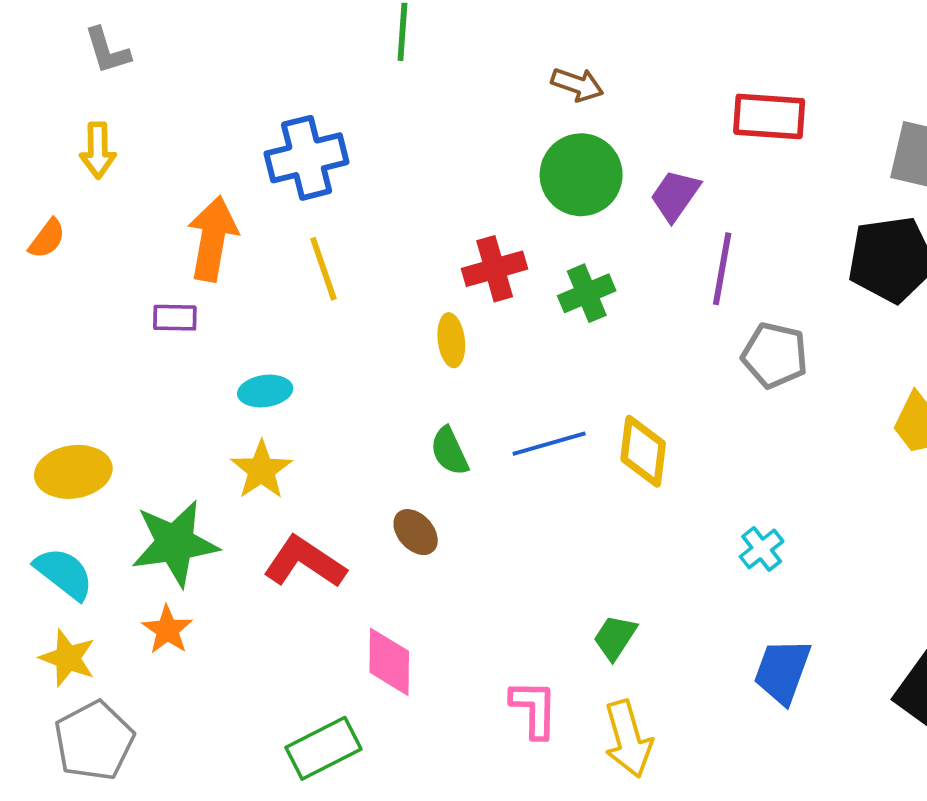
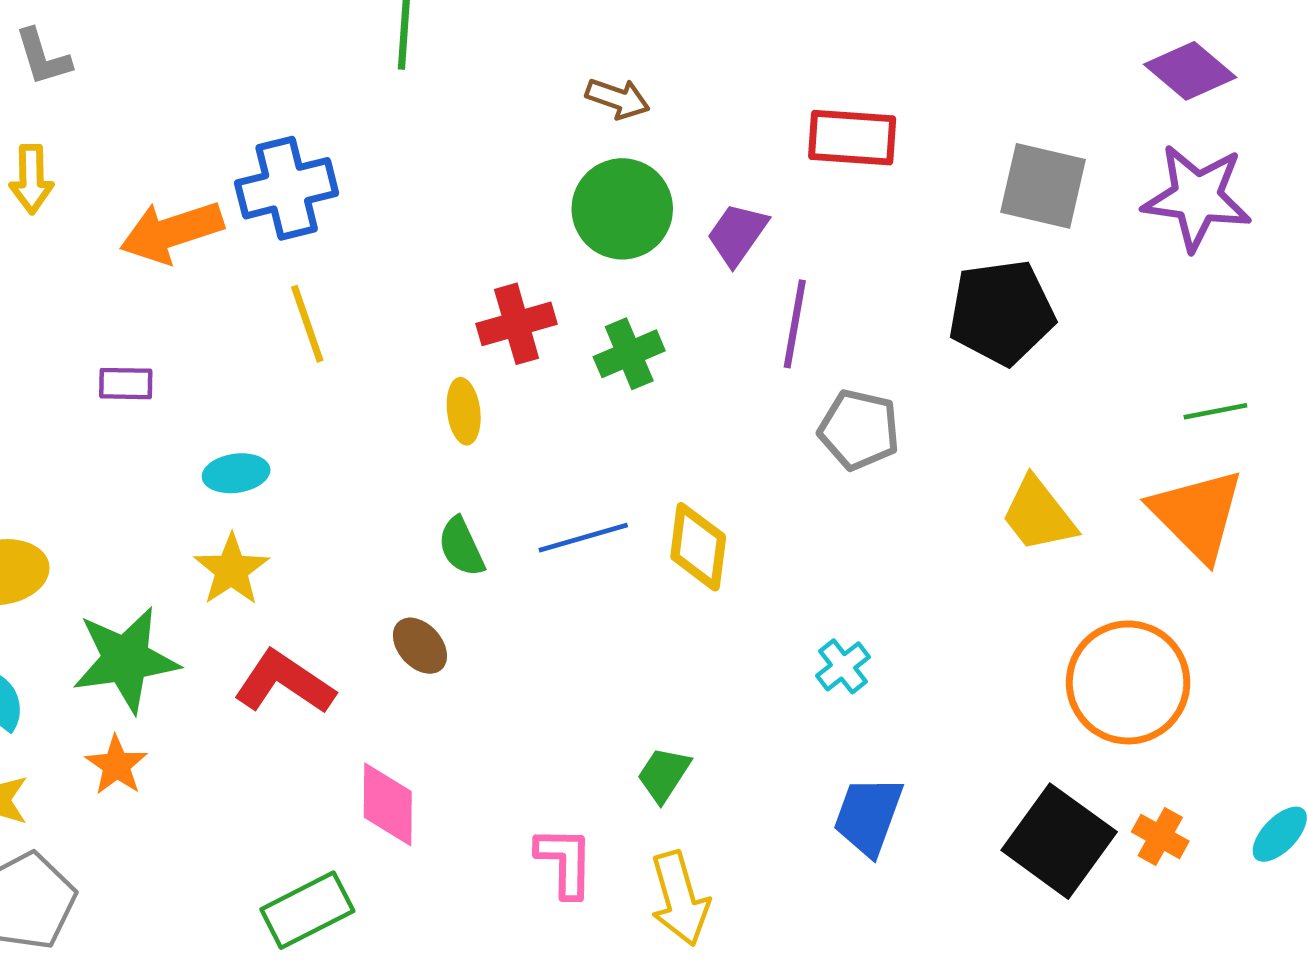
orange arrow: (212, 239) -> (172, 232), moved, turned -118

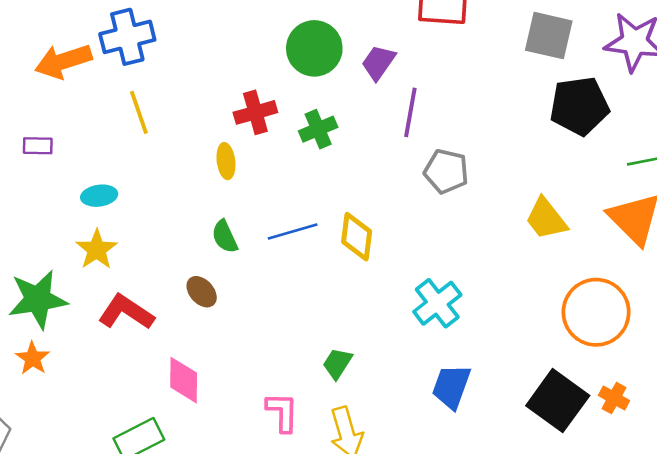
black pentagon: (1002, 312) -> (579, 106), moved
cyan cross: (843, 666) -> (437, 303), size x1.6

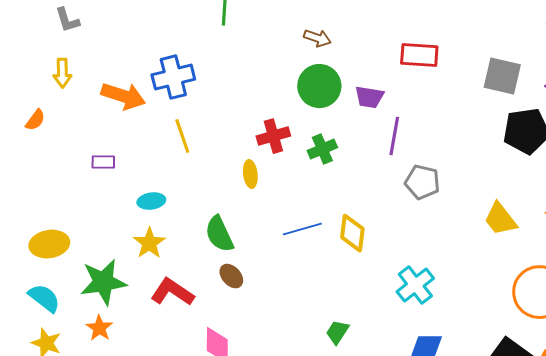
orange arrow: (63, 61) -> (123, 96), turned -144
purple trapezoid: (378, 62) -> (369, 97), turned -116
green semicircle: (225, 237) -> (219, 234), moved, size x1.4

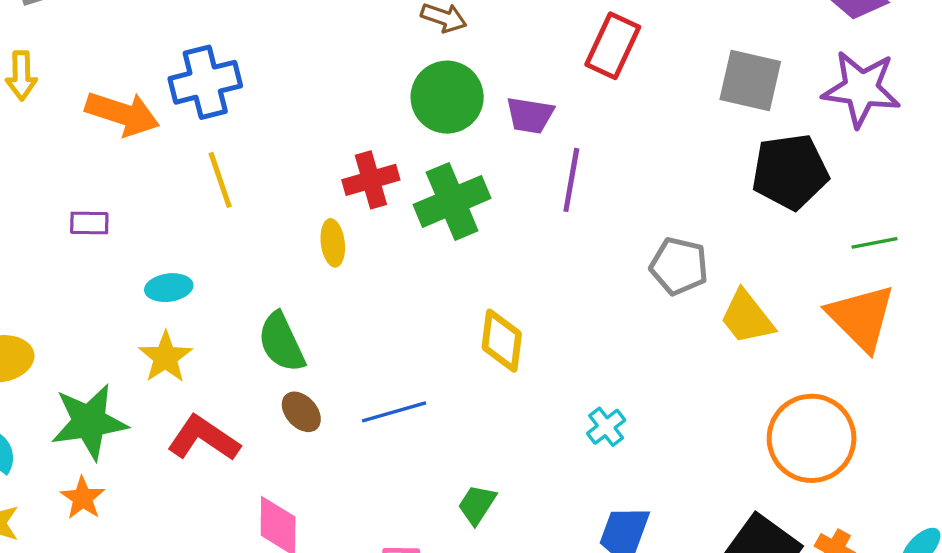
red rectangle: (419, 55) -> (613, 46), turned -69
green cross: (322, 149) -> (452, 201), size x1.5
gray pentagon: (422, 182) -> (679, 266), moved
blue line: (302, 229) -> (394, 412), moved
cyan cross: (415, 285) -> (606, 427), size x0.6

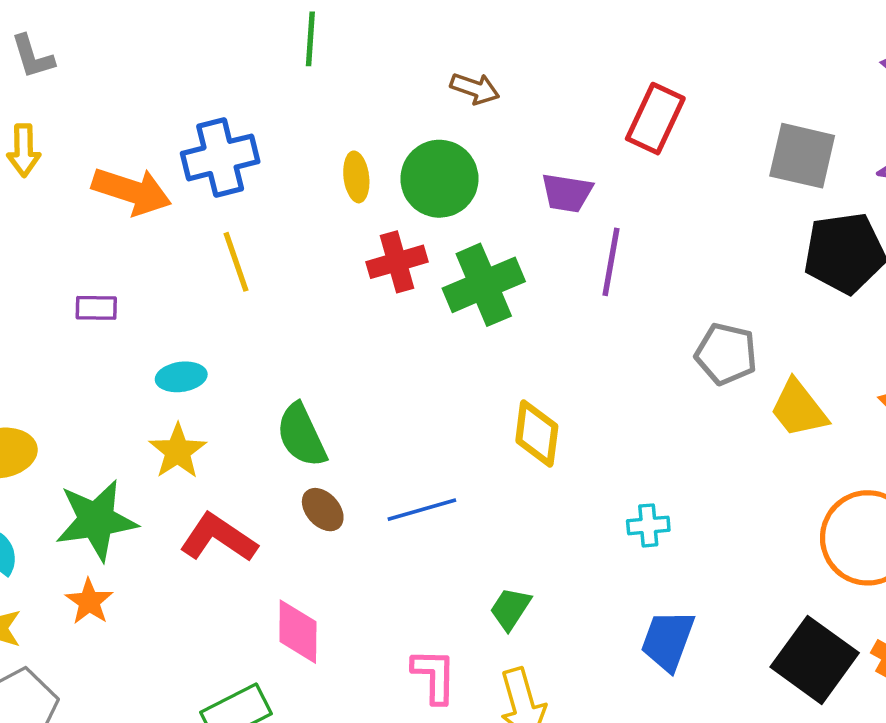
green circle: (447, 97) -> (439, 179), moved
yellow ellipse: (333, 243) -> (356, 177), moved
cyan cross: (606, 427) -> (648, 525), turned 33

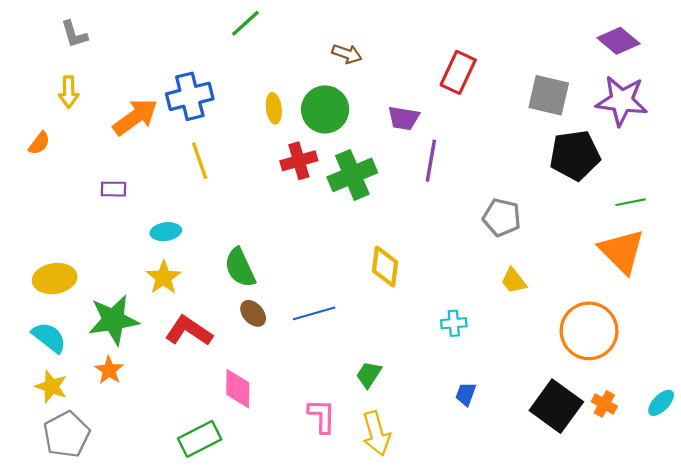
green line: (310, 39) -> (245, 23), turned 44
orange arrow: (132, 191) -> (135, 117), turned -54
yellow trapezoid: (799, 409) -> (514, 281), moved, size x0.7
blue trapezoid: (668, 640) -> (466, 394), size x0.6

